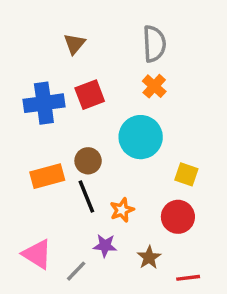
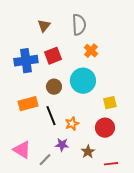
gray semicircle: (154, 44) -> (79, 25), moved
brown circle: (88, 161) -> (54, 87), moved
yellow square: (186, 174) -> (110, 103), turned -32

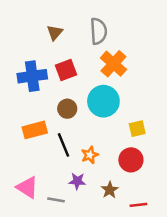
orange cross: (91, 51) -> (113, 64), size x1.5
gray line: (45, 160) -> (56, 200), turned 56

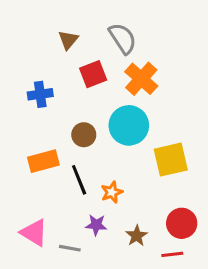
gray semicircle: (98, 31) -> (123, 38), turned -30
red square: (66, 70) -> (93, 74), moved
blue cross: (32, 76) -> (40, 94), size x0.7
yellow square: (137, 129) -> (171, 160), size x1.6
red circle: (131, 160) -> (182, 223), moved

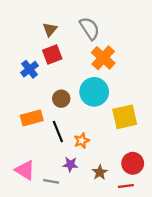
red square: (93, 74) -> (52, 54), moved
blue cross: (40, 94) -> (29, 69), turned -30

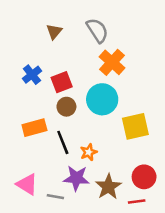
red square: (52, 54) -> (62, 82), moved
purple star: (70, 164) -> (76, 178), size x1.5
brown star: (100, 172) -> (108, 187), size x1.5

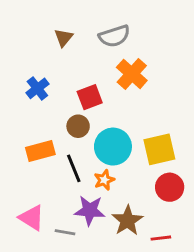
gray semicircle: (97, 30) -> (114, 36), turned 105
red square: (62, 82) -> (90, 97), moved
cyan circle: (102, 99) -> (113, 147), moved
red circle: (144, 177) -> (170, 187), moved

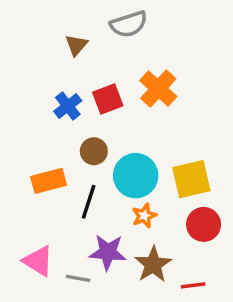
gray semicircle: (114, 36) -> (129, 24), moved
blue cross: (37, 88) -> (68, 106), moved
red square: (90, 97) -> (108, 99), moved
black line: (74, 168) -> (89, 202), turned 40
orange star: (104, 180) -> (144, 216), moved

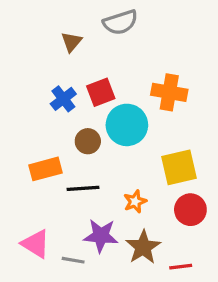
orange cross: (158, 89) -> (169, 92), moved, turned -32
cyan circle: (136, 176) -> (127, 125), moved
black line: (89, 202) -> (83, 188), turned 68

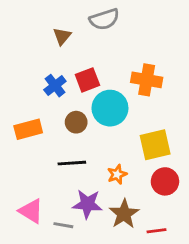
orange rectangle: (45, 169) -> (28, 129), moved

